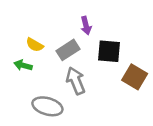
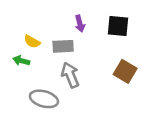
gray rectangle: (68, 50) -> (63, 46), turned 30
black square: (109, 51) -> (118, 26), moved

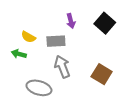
black square: (118, 26) -> (105, 23), turned 36
brown square: (125, 71) -> (102, 74), moved

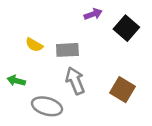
purple arrow: (71, 21) -> (93, 14), moved, turned -96
green arrow: (19, 54) -> (16, 81), moved

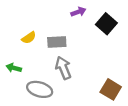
yellow semicircle: (34, 45) -> (29, 38), turned -64
brown square: (123, 90) -> (111, 89), moved

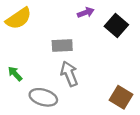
yellow semicircle: (29, 38) -> (19, 18), moved, size x1.6
green arrow: (14, 68) -> (15, 74), turned 32

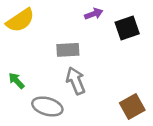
black square: (116, 25) -> (127, 28), turned 30
brown square: (121, 97) -> (132, 106), turned 30

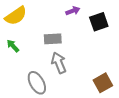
green arrow: (16, 81) -> (13, 46), moved
gray ellipse: (47, 106) -> (37, 83), turned 45

